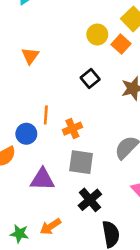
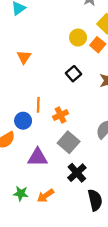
gray square: (81, 162) -> (69, 142), turned 35
green star: (19, 234) -> (21, 193), moved

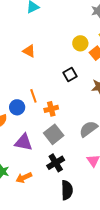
orange triangle: (24, 57) -> (29, 51), turned -48
orange line: (38, 105) -> (33, 96), turned -32

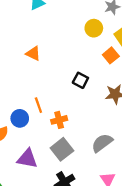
yellow circle: (80, 43) -> (94, 28), moved
black square: (70, 75) -> (80, 80), turned -32

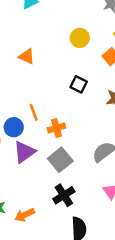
yellow circle: (94, 28) -> (80, 38), moved
purple triangle: (27, 159) -> (24, 152), moved, turned -45

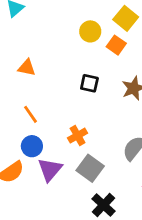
yellow circle: (80, 38) -> (90, 31), moved
orange line: (34, 112) -> (31, 114), moved

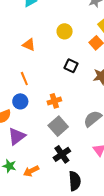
yellow circle: (90, 31) -> (65, 31), moved
purple triangle: (50, 170) -> (17, 136), moved

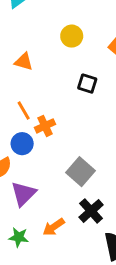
orange cross: (54, 101) -> (45, 126), moved
orange arrow: (31, 171) -> (54, 227), moved

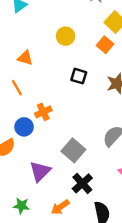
orange line: (24, 111) -> (17, 88), moved
purple triangle: (24, 194) -> (40, 171), moved
orange arrow: (54, 227) -> (60, 207), moved

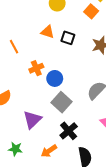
orange triangle: (25, 58) -> (48, 32), moved
blue circle: (24, 127) -> (55, 78), moved

